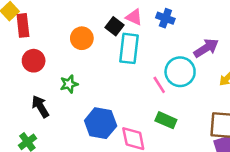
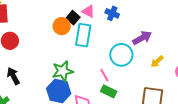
orange circle: (82, 38) -> (62, 26), moved
green star: (69, 84) -> (63, 71), moved, size x1.5
pink line: (159, 85) -> (104, 75), moved

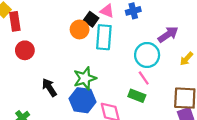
blue cross: (112, 13) -> (133, 11), turned -32
pink line: (104, 75) -> (144, 78), moved
black arrow: (13, 76) -> (49, 87), moved

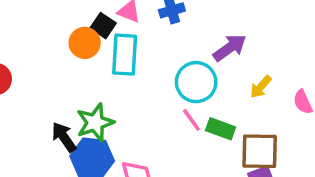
black arrow: (49, 87) -> (64, 137), moved
green rectangle: (137, 96) -> (221, 129), moved

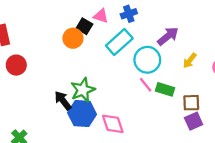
cyan rectangle: (125, 55) -> (119, 42), moved, turned 48
brown square: (260, 151) -> (191, 103), size x0.7

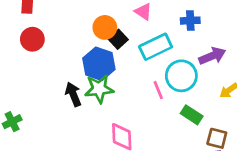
blue cross: (129, 14) -> (190, 21), moved
black square: (84, 26) -> (118, 39), moved
pink line: (146, 85) -> (158, 90), moved
blue hexagon: (82, 114) -> (99, 64), moved

